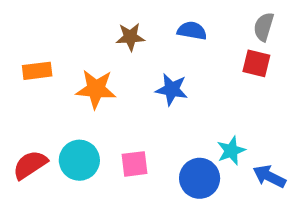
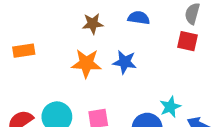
orange star: (96, 89) -> (86, 63), moved

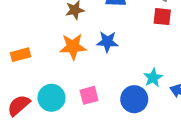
orange rectangle: (24, 51) -> (21, 55), moved

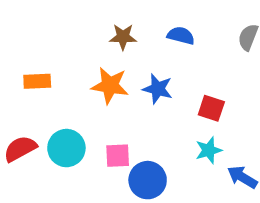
red square: (162, 17) -> (211, 108), moved
blue circle: (134, 99) -> (148, 180), moved

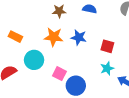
orange rectangle: (37, 81) -> (15, 37), turned 32
cyan circle: (66, 148) -> (34, 60), moved
pink square: (118, 156) -> (59, 74), turned 32

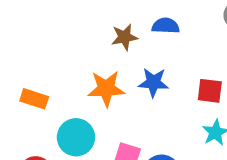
brown star: (59, 11) -> (125, 37), moved

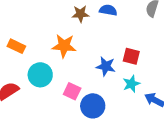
blue star: (153, 82) -> (106, 66), moved

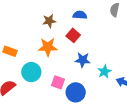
brown star: (80, 14) -> (49, 21), moved
red square: (131, 56) -> (73, 35), moved, turned 32

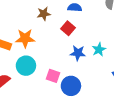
orange star: (48, 47) -> (25, 38), moved
cyan star: (104, 72) -> (99, 50), moved

